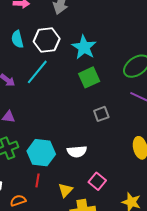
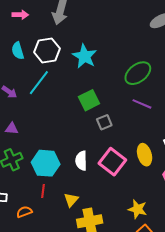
green square: (89, 77) -> (89, 100), moved
white semicircle: (77, 151) -> (81, 161), turned 96
pink square: (97, 181) -> (112, 162), moved, size x1.5

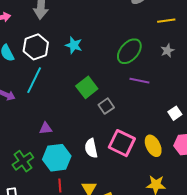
cyan star: (85, 56) -> (74, 45), size x0.7
purple triangle: (12, 129) -> (46, 128), moved
yellow ellipse: (145, 155) -> (153, 146), moved

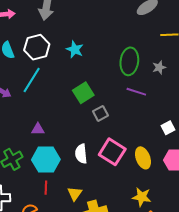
green ellipse: (129, 51) -> (129, 61), turned -40
gray star: (167, 51) -> (159, 67), moved

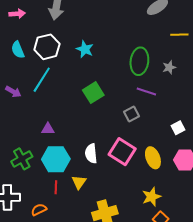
gray square: (101, 113) -> (131, 114), moved
yellow triangle: (75, 194) -> (79, 182), moved
yellow star: (142, 197) -> (151, 197), turned -30

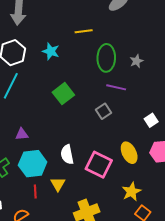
yellow line: (179, 35) -> (84, 31), moved
pink square: (122, 152) -> (99, 165), moved

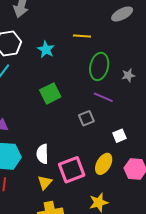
white square: (151, 120) -> (119, 136), moved
yellow ellipse: (129, 153) -> (104, 164), turned 45
pink square: (99, 165) -> (72, 170), turned 32
yellow triangle: (58, 184) -> (45, 182), moved

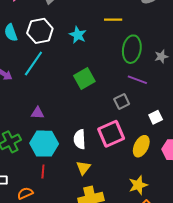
pink square: (72, 170) -> (111, 134), moved

